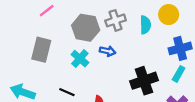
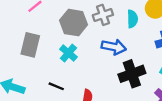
blue arrow: (108, 51) -> (114, 47), moved, size x1.5

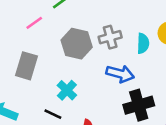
cyan cross: (68, 53) -> (67, 90), moved

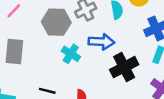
cyan cross: (67, 90) -> (71, 54), moved

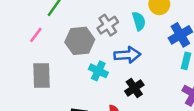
black cross: (124, 67) -> (134, 88), moved, size x0.7

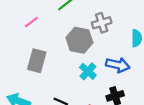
gray cross: (108, 25) -> (102, 23), moved
pink line: (36, 35) -> (31, 22), moved

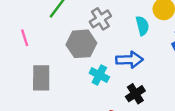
pink line: (31, 22) -> (25, 38), turned -56

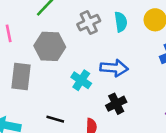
cyan semicircle: (142, 26) -> (121, 22), moved
gray hexagon: (81, 44) -> (50, 46), moved

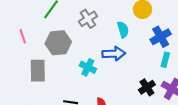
cyan semicircle: (121, 22) -> (123, 30), moved
black cross: (116, 104) -> (147, 87), moved

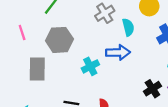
gray cross: (88, 19) -> (105, 13), moved
cyan cross: (88, 67) -> (90, 66), turned 35

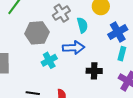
gray hexagon: (59, 40) -> (37, 33), moved
black cross: (152, 89) -> (94, 71), moved, turned 35

